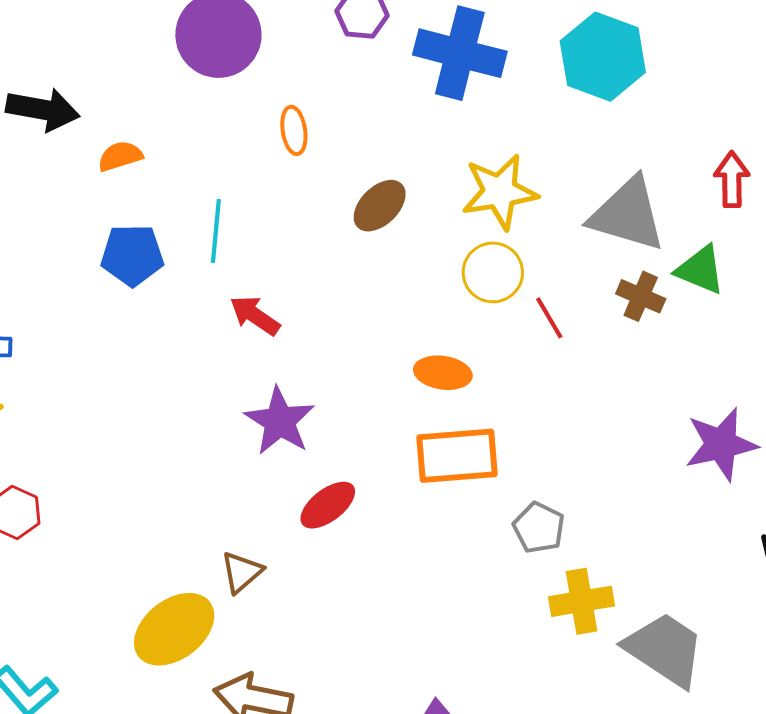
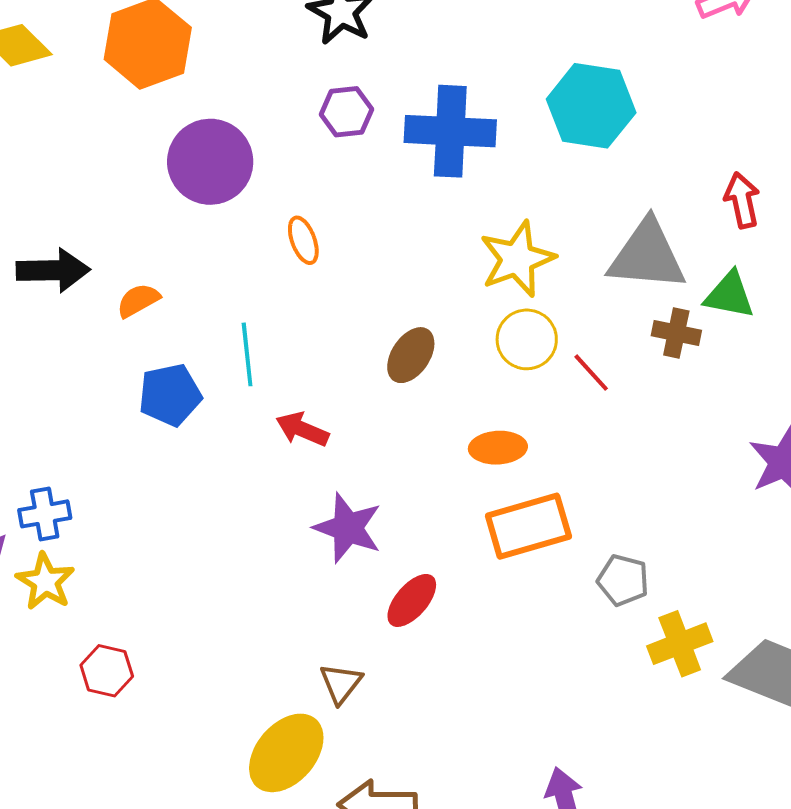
brown ellipse: (380, 206) -> (411, 355), moved

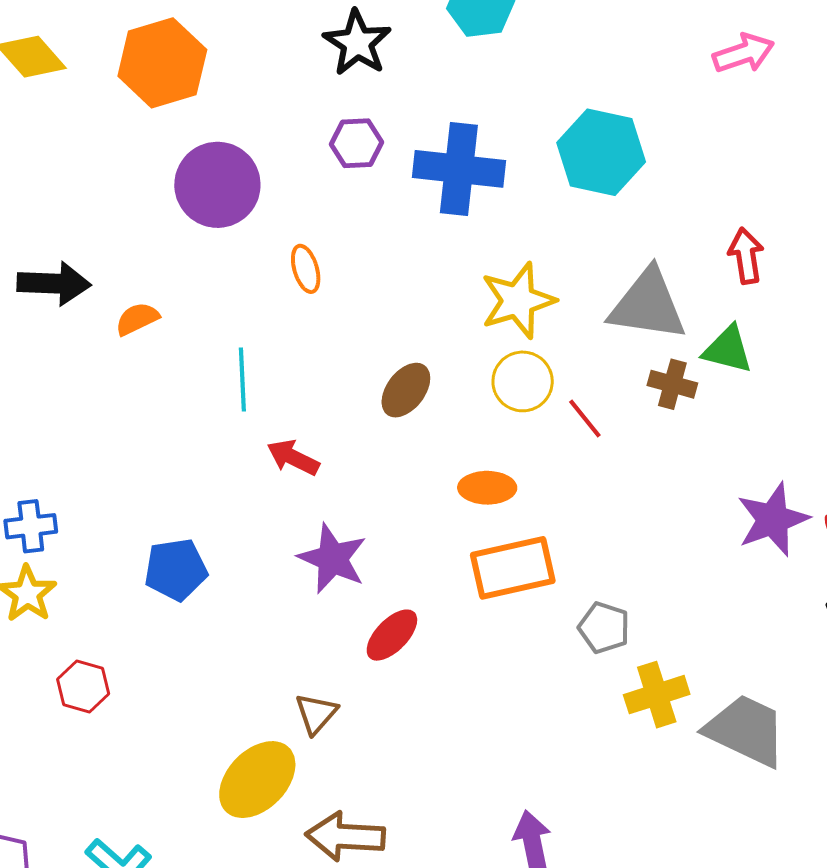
blue pentagon: (170, 395) -> (176, 570), moved

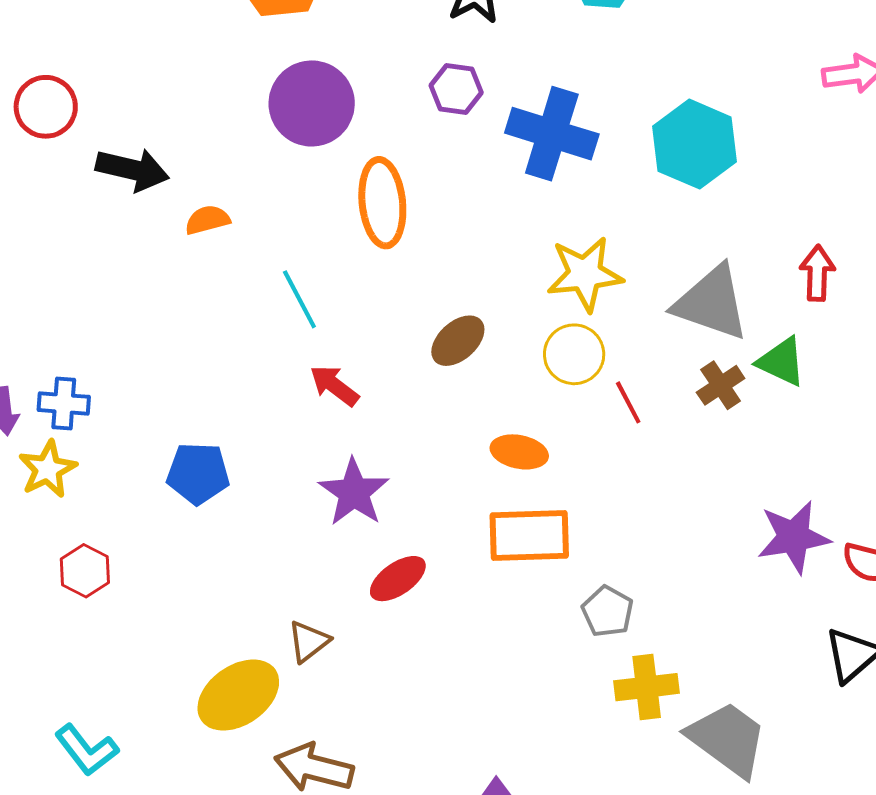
orange ellipse: (306, 269) -> (382, 203), size x1.8
cyan line: (242, 379) -> (299, 299), turned -36
brown cross: (672, 384) -> (721, 385), turned 30

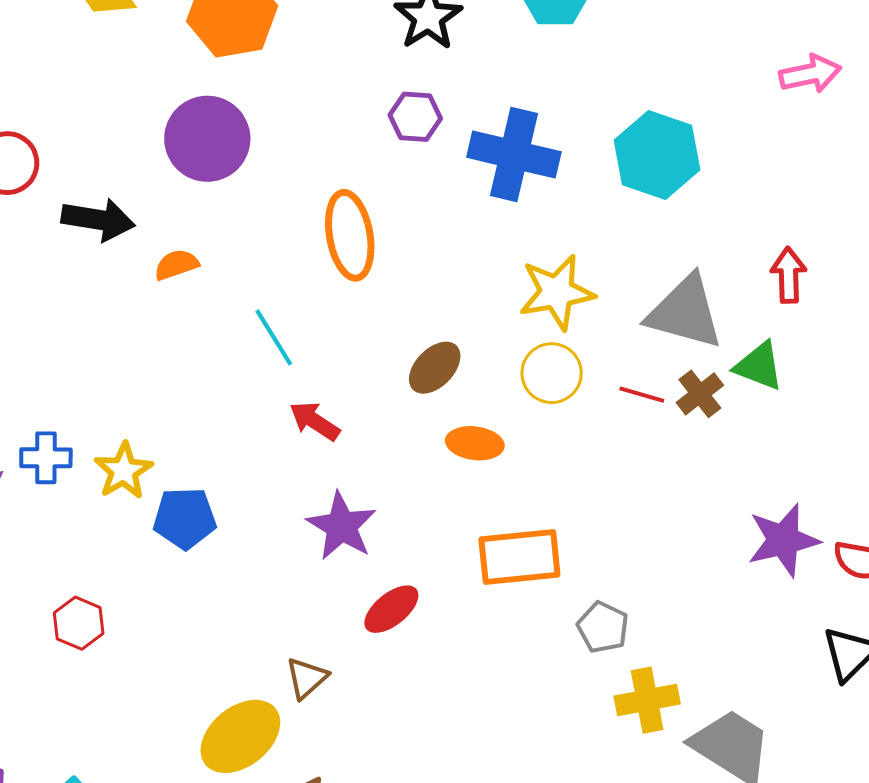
purple circle: (312, 103) -> (207, 139), moved
red line: (628, 402) -> (642, 395), moved, turned -42
orange ellipse: (519, 452) -> (475, 443), moved
yellow star: (48, 469) -> (123, 471), moved

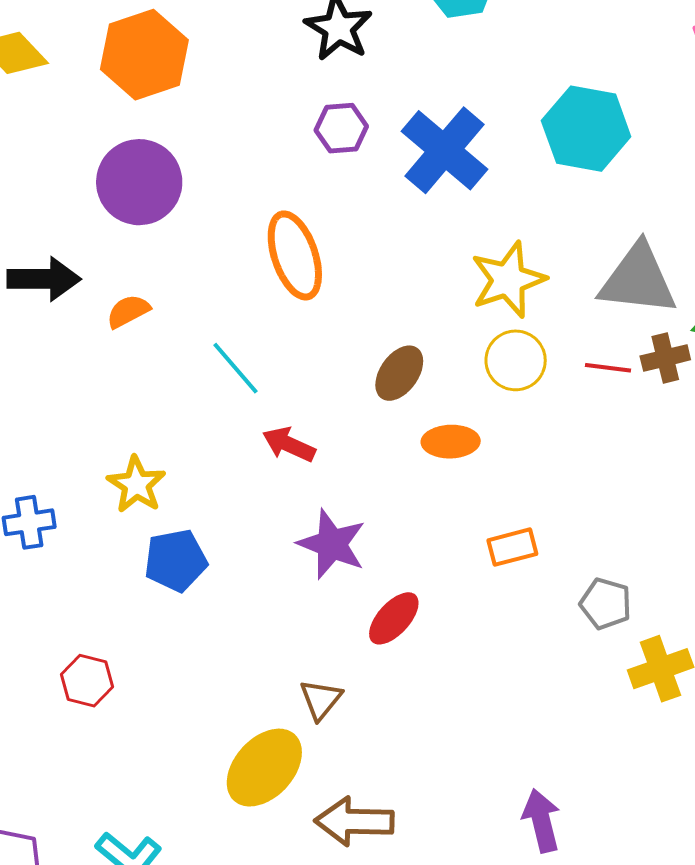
blue cross: (514, 155) -> (445, 150), turned 36
brown cross: (700, 394) -> (665, 358), turned 33
yellow star: (123, 471) -> (136, 485), moved
orange rectangle: (519, 557) -> (512, 547), size x0.6

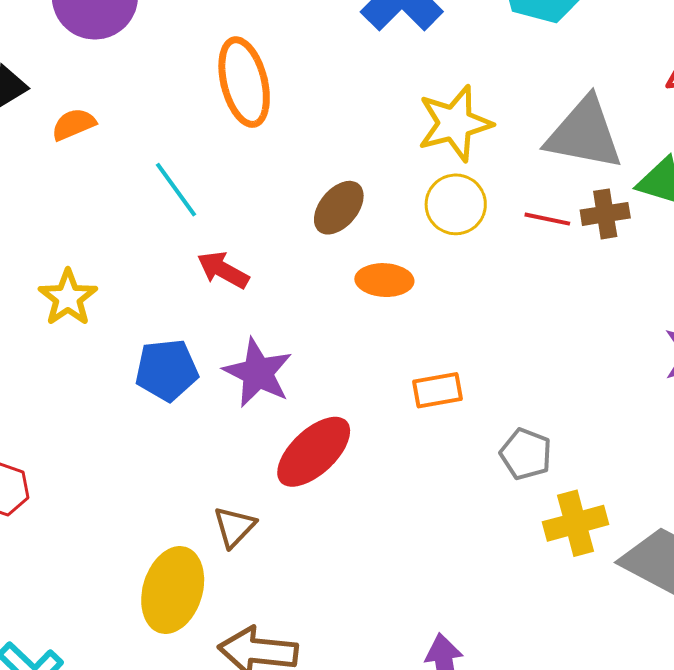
blue pentagon: (176, 560) -> (167, 370), moved
red ellipse: (394, 618) -> (314, 452), size x1.4
yellow ellipse: (264, 768) -> (173, 590), turned -30

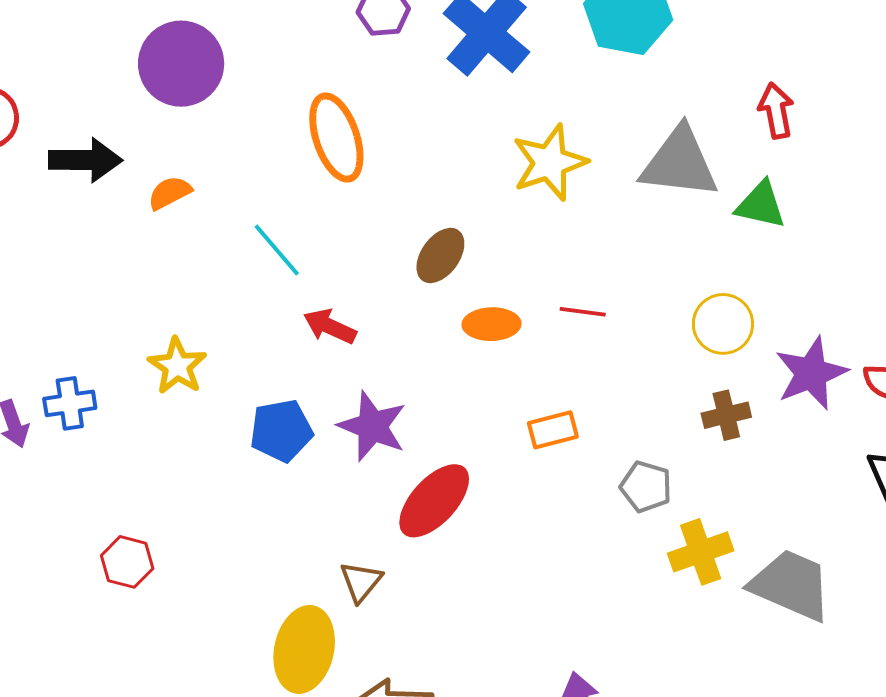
yellow circle: (456, 204) -> (723, 324), moved
brown cross: (605, 214) -> (726, 415), moved
red line: (547, 219) -> (583, 312), moved

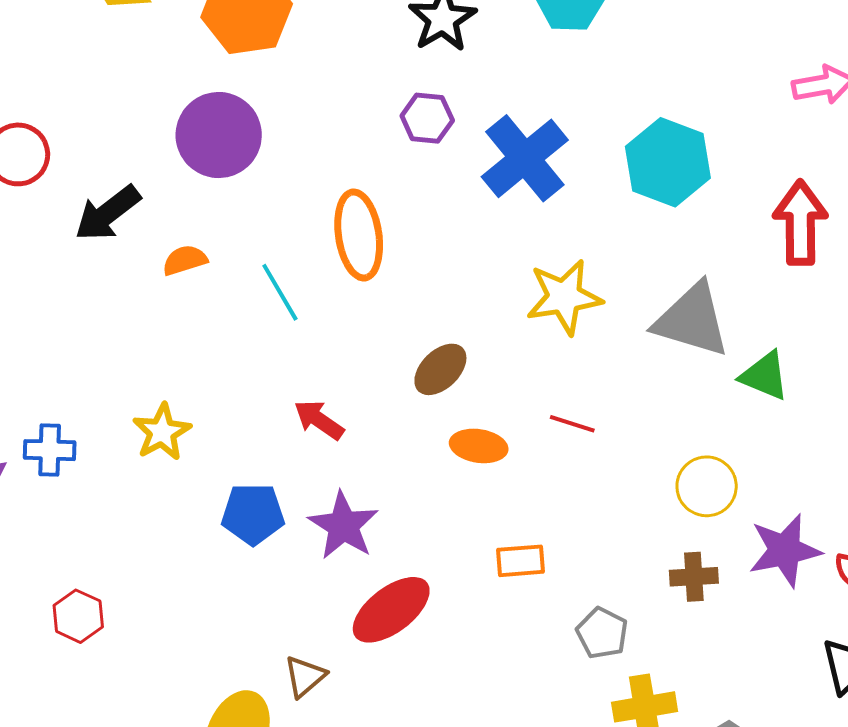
red arrow: (776, 111) -> (800, 223), moved, size x1.5
black arrow: (85, 160) -> (108, 213), turned 132
cyan line: (277, 250) -> (280, 292), moved
red line: (583, 312) -> (572, 424), moved

